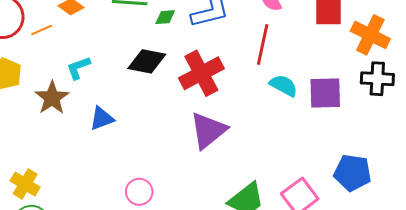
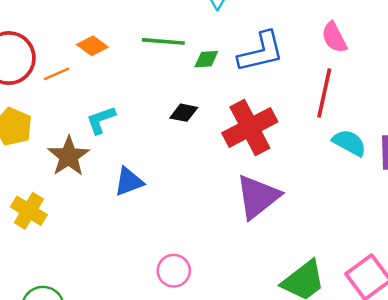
black diamond: (147, 61) -> (184, 113), size x0.6
yellow cross: (25, 184) -> (29, 211), moved

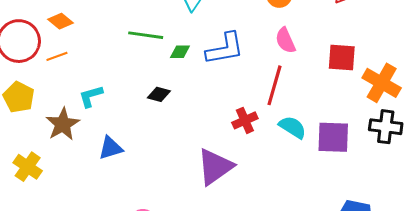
orange diamond: (92, 46) -> (61, 21), moved
red cross: (250, 127) -> (245, 120), moved, size x0.6

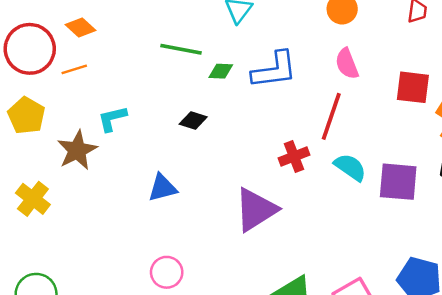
blue triangle: (110, 148) -> (162, 188), moved

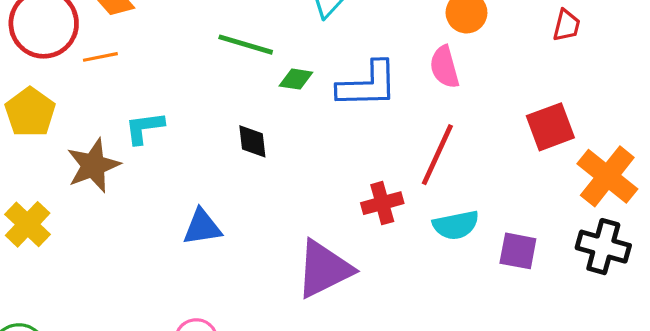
pink semicircle: (347, 64) -> (444, 67), moved
red square: (413, 87) -> (550, 127), turned -33
black diamond: (193, 120) -> (252, 141), turned 60
cyan semicircle: (350, 167) -> (456, 225), turned 128
purple square: (398, 182) -> (518, 251), size x0.7

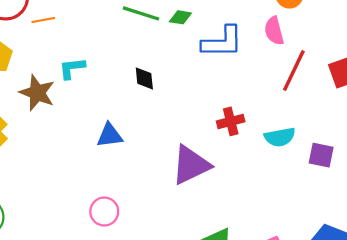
green diamond: (296, 79) -> (180, 17), moved
red line: (437, 155) -> (294, 70), moved
brown star: (93, 165) -> (37, 93), turned -30

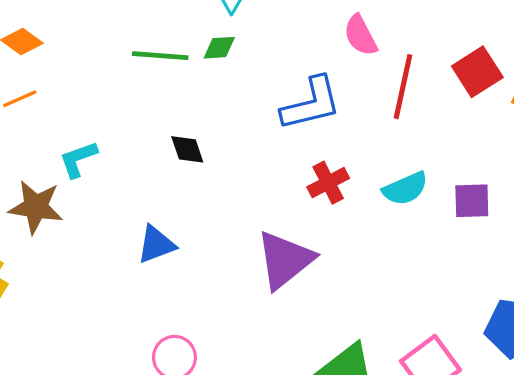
blue L-shape: (222, 42) -> (311, 104), moved

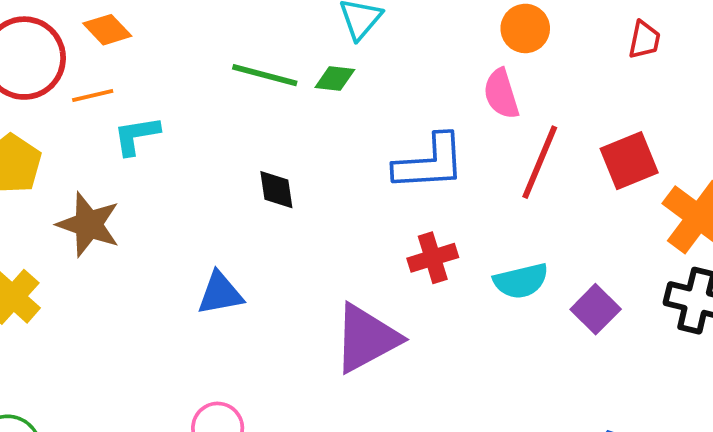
cyan L-shape: (78, 159) -> (136, 136), moved
purple square: (472, 201) -> (596, 309), turned 36

